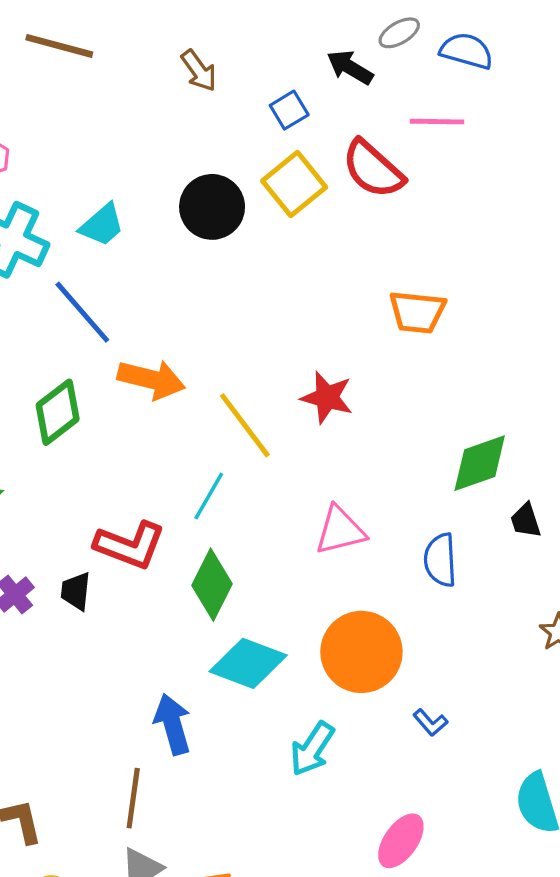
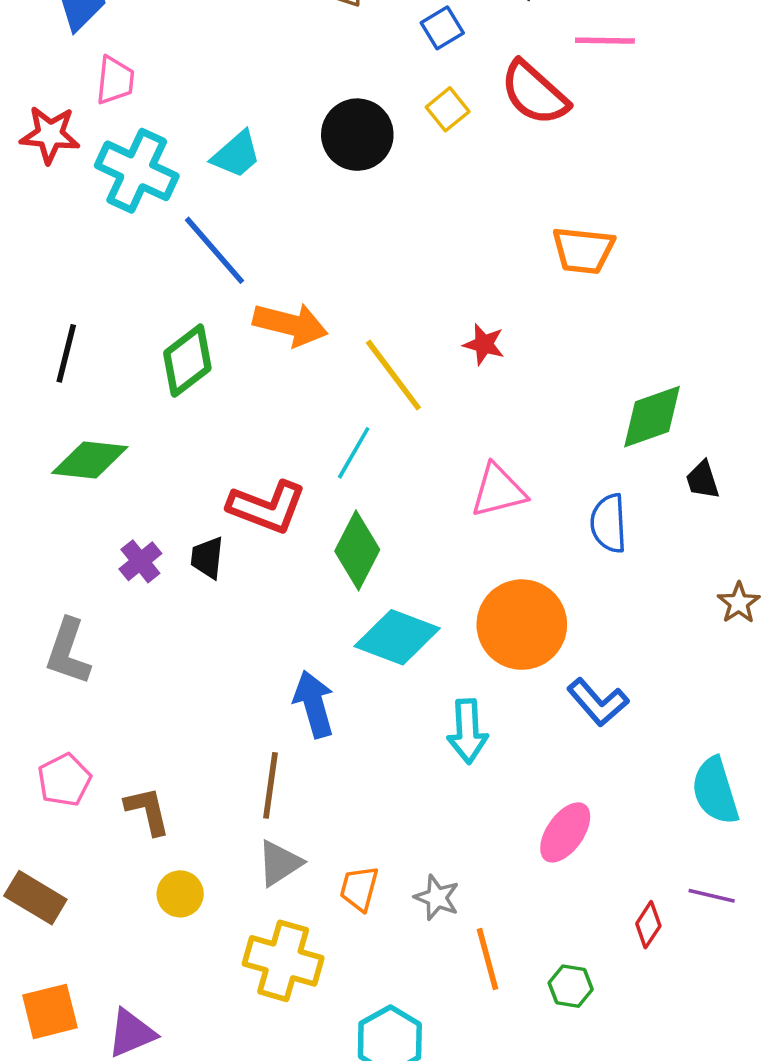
yellow square: (294, 184) -> (448, 109), size x0.6
red star: (327, 397) -> (484, 344), size x0.7
blue L-shape: (430, 723) -> (598, 702), size x1.6
cyan arrow: (312, 749) -> (468, 731), turned -36

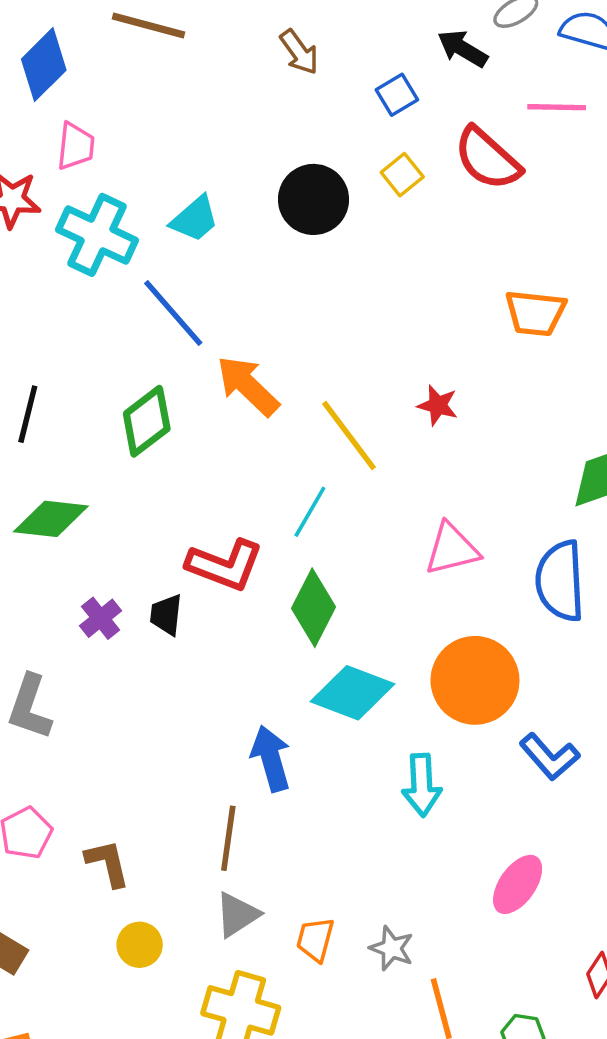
orange arrow: (290, 324) -> (248, 386), turned -150
blue semicircle: (609, 523) -> (560, 581), size x1.4

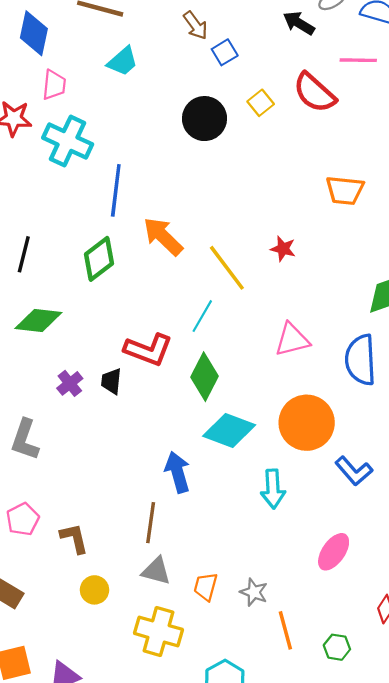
blue diamond: (44, 65) -> (34, 33), turned -33
blue square: (397, 95) -> (225, 52), moved
cyan trapezoid: (195, 219) -> (123, 61), moved
blue line: (173, 313) -> (116, 190), turned 48
gray triangle: (237, 915) -> (156, 571), turned 48

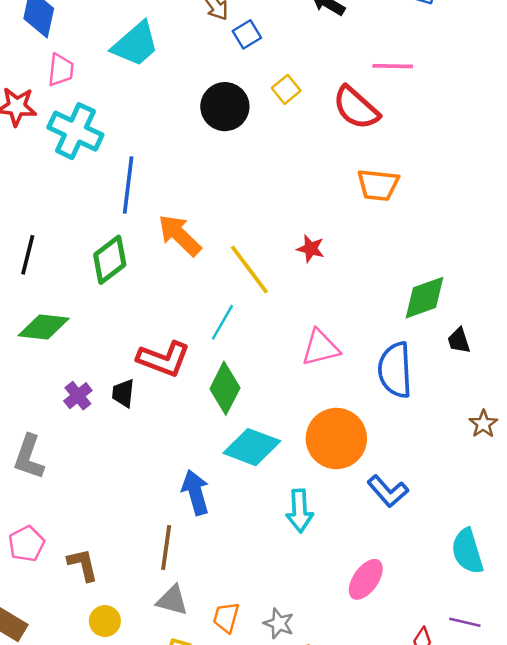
pink line: (358, 60) -> (393, 66), moved
cyan trapezoid: (123, 61) -> (135, 44), size x1.4
red semicircle: (314, 93) -> (356, 108), moved

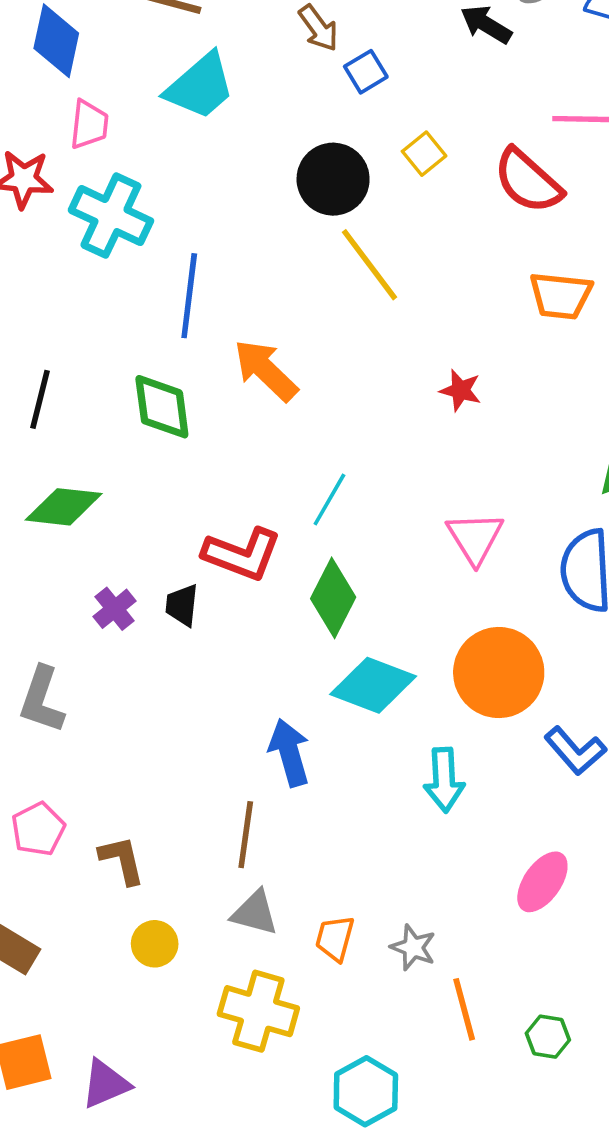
green diamond: (110, 260) -> (162, 407), turned -60
yellow line: (249, 270) -> (369, 265), moved
pink triangle: (320, 348) -> (475, 538), turned -48

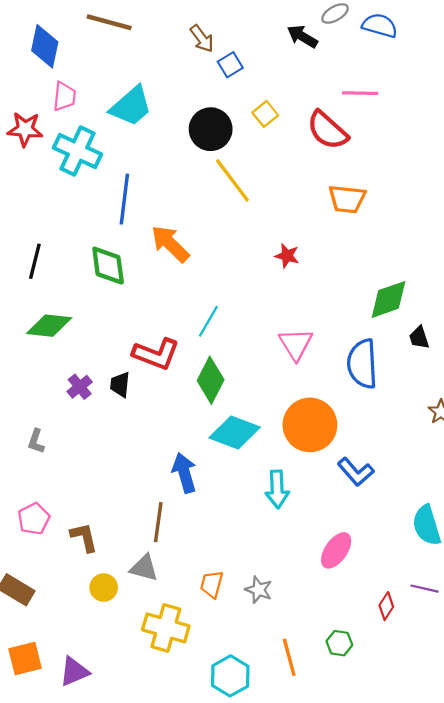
cyan trapezoid: (200, 86) -> (131, 106), moved
gray L-shape: (42, 700) -> (36, 441), size x0.6
gray triangle: (255, 913) -> (144, 568), moved
orange line: (464, 1009) -> (289, 657), moved

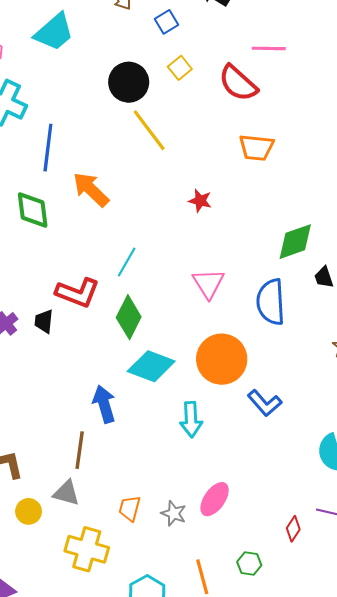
blue square: (230, 65) -> (166, 22), moved
cyan trapezoid: (131, 106) -> (54, 32), moved
pink ellipse: (336, 550) -> (215, 499), moved

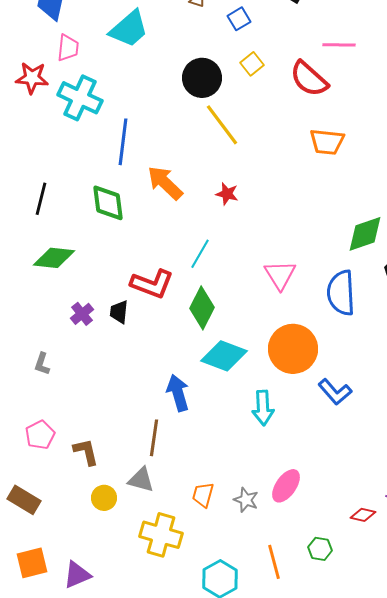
red star: (200, 201) -> (227, 194), moved
red diamond: (293, 529) -> (363, 515), turned 70

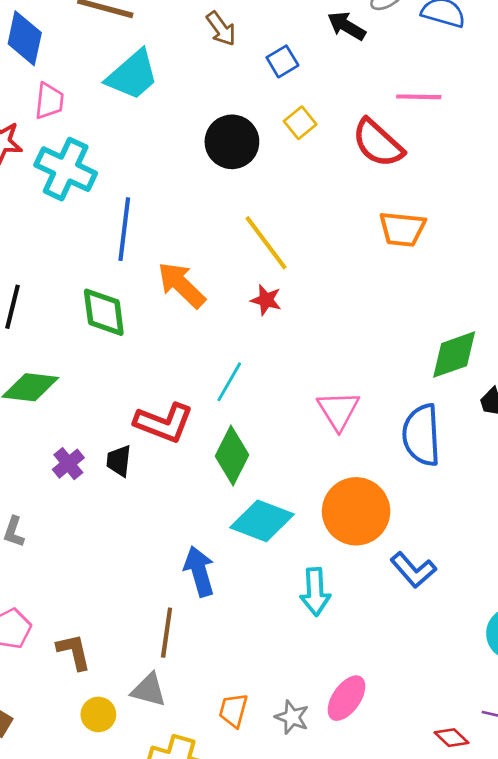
yellow line: (222, 125) -> (266, 243), moved
red diamond: (363, 515) -> (451, 738), turned 30

